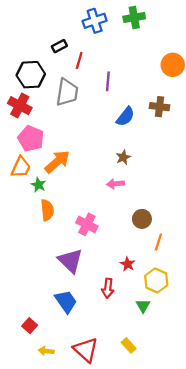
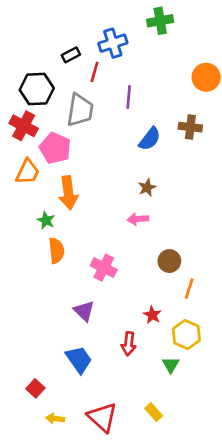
blue cross: (95, 21) -> (113, 43), moved
pink pentagon: (31, 139) -> (55, 148), moved
orange arrow: (57, 162) -> (68, 193), turned 124
orange trapezoid: (21, 167) -> (28, 172), moved
purple triangle: (70, 261) -> (84, 311), size x0.7

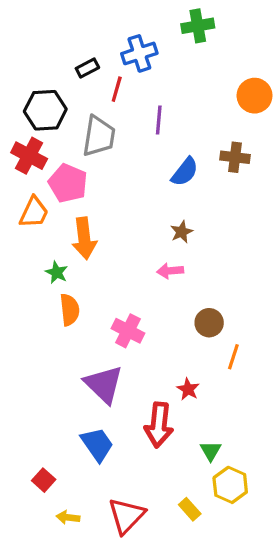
purple triangle: (84, 311) -> (104, 384), size x1.5
yellow hexagon: (186, 335) -> (230, 485), moved
red arrow: (129, 344) -> (159, 425), size x1.5
red triangle: (102, 417) -> (126, 516), turned 32

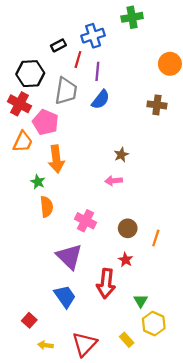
purple line: (159, 120) -> (97, 71), moved
blue semicircle: (185, 172) -> (101, 100), moved
brown circle: (209, 323) -> (128, 228), moved

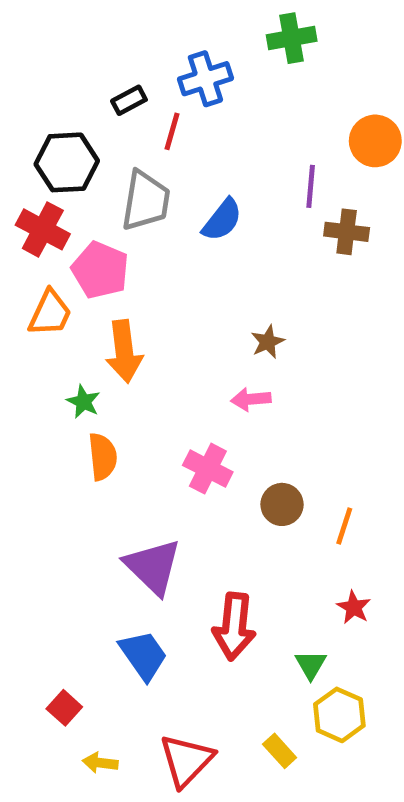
purple line: (97, 71) -> (311, 186), moved
pink cross: (85, 221) -> (208, 469), moved
red star: (126, 260) -> (354, 607), moved

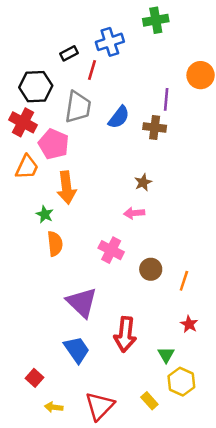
brown cross: (347, 232) -> (155, 127), moved

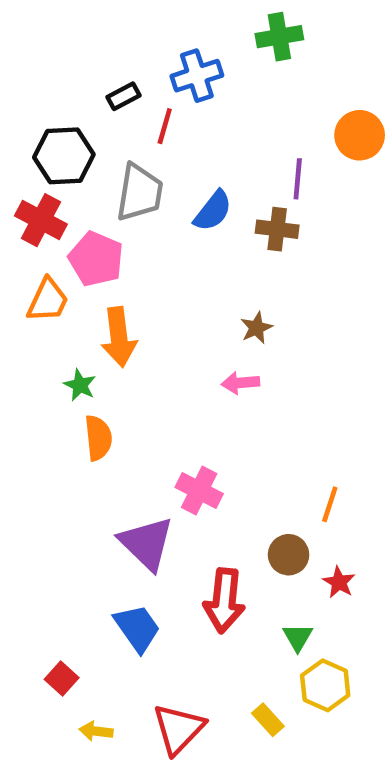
pink cross: (111, 250) -> (199, 491), moved
brown circle: (151, 269) -> (289, 555), moved

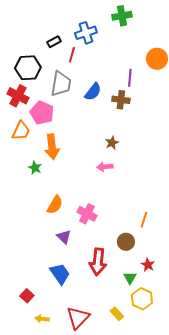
orange semicircle: (98, 438) -> (55, 205), moved, turned 36
purple triangle: (146, 543) -> (64, 237), size x0.6
red star: (339, 582) -> (148, 265), moved

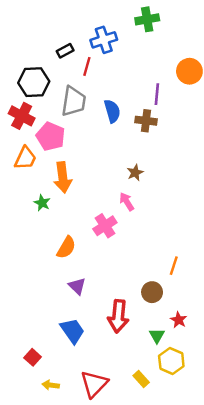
blue semicircle: (93, 92) -> (112, 111), turned -54
pink arrow: (105, 167) -> (127, 202), turned 63
pink cross: (87, 214) -> (105, 226), moved, turned 30

